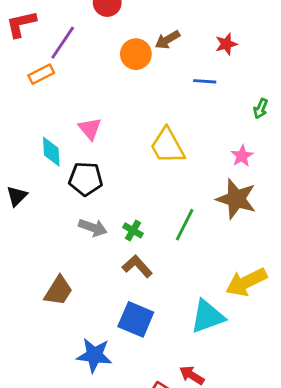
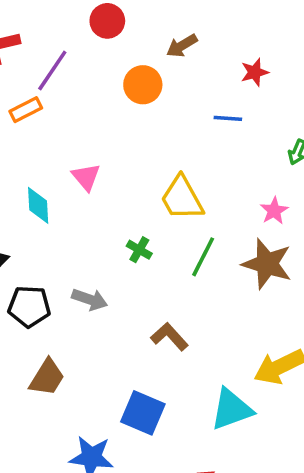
brown arrow: (167, 40) -> (182, 46), moved
black pentagon: (86, 179) -> (29, 306), moved
green line: (185, 225) -> (203, 257), moved
green cross: (133, 230) -> (139, 250), moved
brown L-shape: (137, 266) -> (169, 337), moved

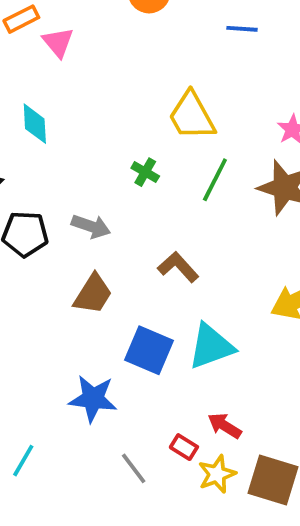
pink triangle: (86, 177) -> (58, 42), moved
brown trapezoid: (47, 377) -> (93, 294), moved
cyan triangle: (232, 409) -> (211, 346), moved

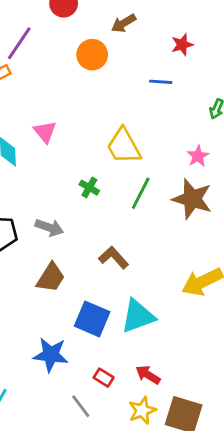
pink triangle: (58, 42) -> (45, 132), moved
red rectangle: (184, 447) -> (104, 378), moved

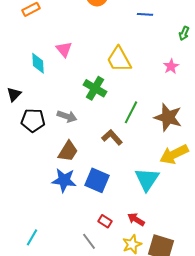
green cross: (89, 188) -> (95, 88), size x1.6
green line: (141, 193) -> (131, 112), moved
brown star: (192, 199) -> (168, 117), moved
cyan triangle: (138, 316) -> (147, 179), moved, turned -36
blue star: (51, 355) -> (64, 180), moved

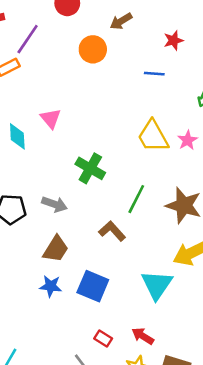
yellow trapezoid: (119, 59) -> (153, 136), moved
blue star: (64, 180) -> (51, 286), size x0.7

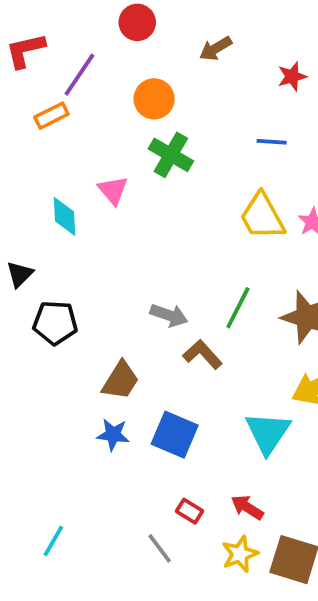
orange circle: (93, 49) -> (154, 99), moved
blue line: (154, 74) -> (272, 142), moved
green cross: (90, 168) -> (171, 155), moved
gray arrow: (54, 204) -> (169, 315), moved

